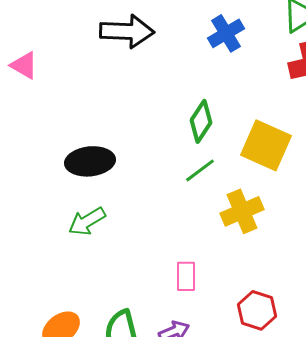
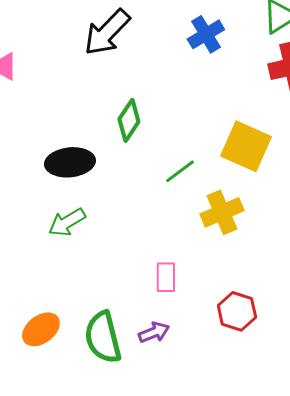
black arrow: (127, 31) -> (107, 32), turned 132
green diamond: (201, 121) -> (129, 120), moved

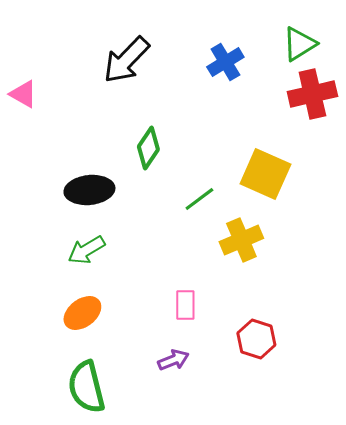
orange ellipse: (41, 329) -> (82, 313), moved
green semicircle: (103, 337) -> (86, 387), moved

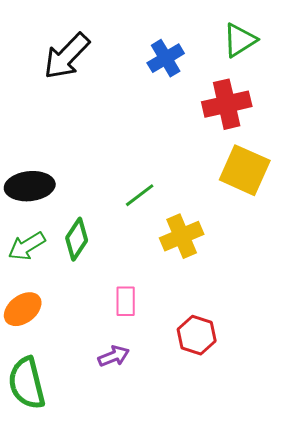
red cross: (312, 94) -> (227, 104), moved
green diamond: (148, 148) -> (77, 239), moved
yellow square: (265, 174) -> (245, 170), moved

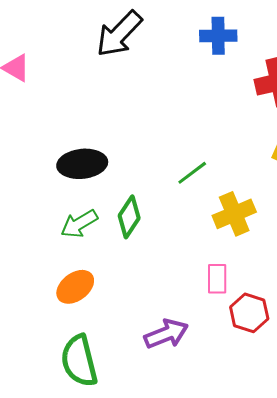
blue cross: (166, 58) -> (218, 36), turned 30
pink rectangle: (126, 301) -> (217, 279), moved
purple arrow: (114, 356) -> (166, 334), size x1.4

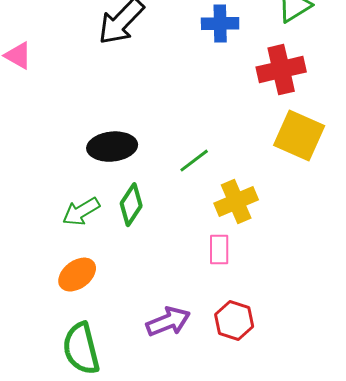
black ellipse: (82, 164) -> (112, 147), moved
pink rectangle: (217, 279) -> (219, 250), moved
red hexagon: (249, 313) -> (234, 321), moved

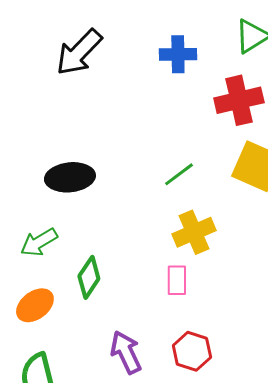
green line: (194, 161) -> (179, 174), moved
green diamond: (131, 205) -> (89, 277), moved
purple arrow: (168, 322) -> (126, 352), turned -93

